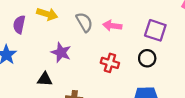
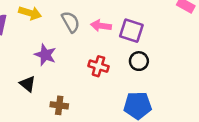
purple square: (155, 30) -> (131, 31), moved
black triangle: (45, 79) -> (28, 84), turned 35

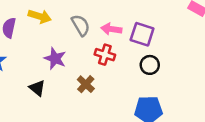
red cross: (98, 66) -> (105, 55), moved
brown cross: (59, 105) -> (86, 84), moved, turned 36

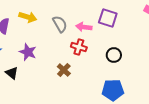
purple square: (142, 34) -> (108, 18), moved
purple star: (55, 59) -> (28, 52), moved
black triangle: (37, 88) -> (12, 73), moved

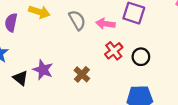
red cross: (79, 47) -> (114, 51), moved, turned 35
purple star: (28, 52) -> (43, 70), moved

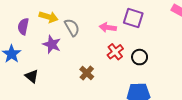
gray semicircle: (77, 20) -> (72, 27), moved
purple star: (43, 70) -> (52, 44), moved

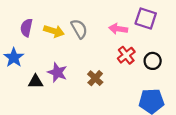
yellow arrow: (49, 17) -> (54, 31), moved
purple star: (52, 44) -> (57, 72), moved
black triangle: (32, 76) -> (36, 82), turned -40

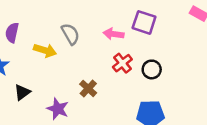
yellow arrow: (54, 31) -> (45, 50), moved
purple star: (57, 72) -> (58, 109), moved
black triangle: (36, 82) -> (22, 92), turned -35

